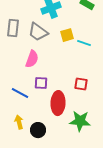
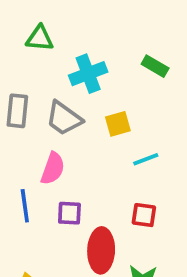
cyan line: (84, 43) -> (146, 159), moved, turned -40
blue line: (20, 93) -> (25, 206), moved, turned 54

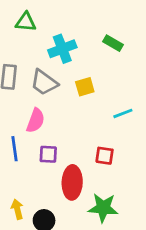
cyan line: (146, 159) -> (123, 113), moved

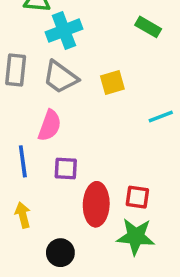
cyan cross: (62, 49) -> (64, 31), moved
red square: (105, 156) -> (137, 197), moved
yellow arrow: (17, 209) -> (23, 215), moved

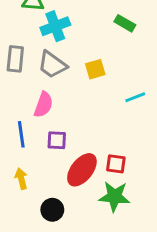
red ellipse: (96, 204) -> (82, 170), turned 36

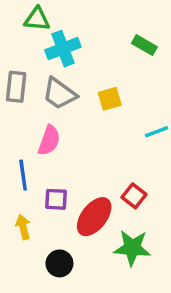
purple square: (57, 140) -> (56, 199), moved
red square: (116, 164) -> (134, 196), moved, turned 30

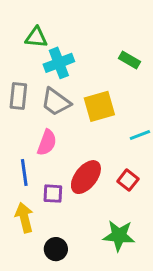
yellow square: (110, 99) -> (99, 106), size x1.5
red square: (134, 196) -> (128, 180), moved
red ellipse: (94, 217) -> (86, 177), moved
yellow arrow: (23, 227) -> (24, 218), size x1.4

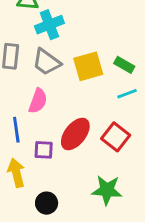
green rectangle: (129, 60) -> (124, 65), moved
red square: (128, 180) -> (116, 137), size x1.4

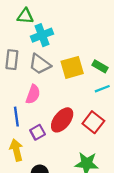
purple square: (44, 150) -> (38, 132), turned -32

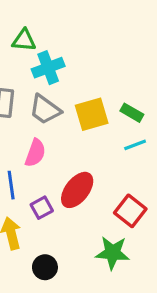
red square: (93, 122) -> (130, 211), moved

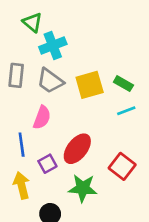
green triangle: (24, 40) -> (32, 22), turned 35
green star: (113, 253) -> (83, 188), moved

